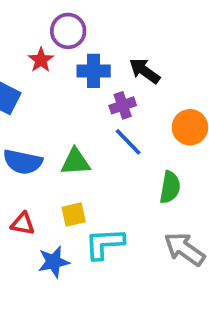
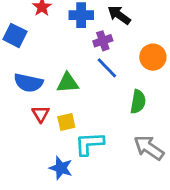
red triangle: (23, 224) -> (41, 114), moved, turned 48
blue star: (54, 262) -> (61, 168), moved, turned 30

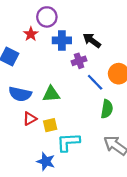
blue line: (107, 68) -> (95, 82), moved
red triangle: (41, 114) -> (30, 119), turned 32

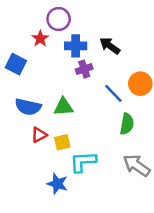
purple cross: (79, 61) -> (84, 69), moved

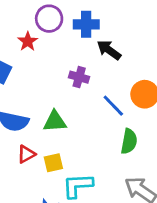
blue cross: (76, 46) -> (86, 24), moved
purple cross: (84, 69) -> (79, 77), turned 35

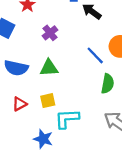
purple cross: (79, 77) -> (50, 33), moved, turned 35
red triangle: (26, 154) -> (20, 104), moved

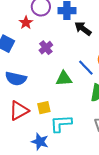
green triangle: (49, 68) -> (64, 79), moved
red triangle: (20, 104) -> (19, 111), size x1.5

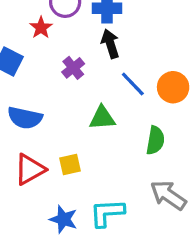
black arrow: (83, 29) -> (110, 44), moved, turned 36
blue line: (86, 68) -> (133, 84), moved
cyan L-shape: (61, 124) -> (107, 213), moved

